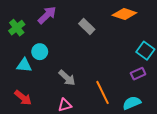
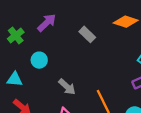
cyan triangle: (24, 65) -> (15, 79), moved

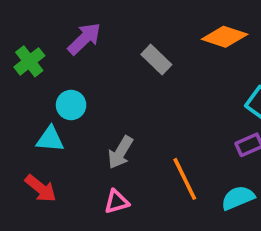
cyan triangle: (15, 79) -> (50, 139), moved
gray arrow: (67, 87) -> (120, 152), turned 78

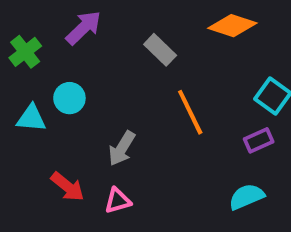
cyan triangle: (50, 139) -> (31, 118), moved
orange line: (185, 179) -> (190, 112), moved
red arrow: (41, 188) -> (67, 187), moved

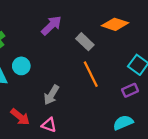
purple arrow: (84, 28) -> (51, 25), moved
gray rectangle: (160, 50) -> (85, 42), moved
pink triangle: (118, 201) -> (49, 125), turned 35

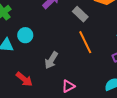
pink triangle: (49, 125) -> (68, 86), moved, turned -48

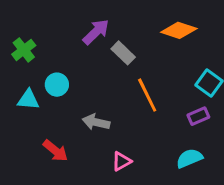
gray rectangle: (80, 14) -> (123, 53), moved
gray arrow: (51, 60) -> (96, 122), turned 72

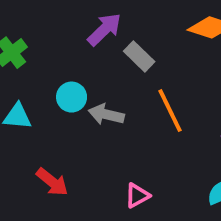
cyan circle: (57, 85) -> (72, 97), moved
gray arrow: (96, 122) -> (106, 114), moved

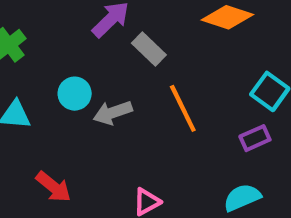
gray arrow: (106, 114) -> (113, 113), turned -32

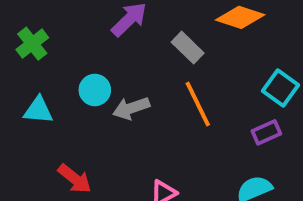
gray rectangle: (149, 49) -> (188, 48), moved

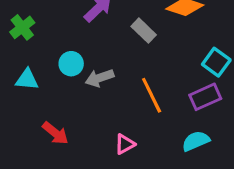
orange line: (198, 104) -> (152, 95), moved
purple rectangle: (266, 132) -> (205, 97), size x1.4

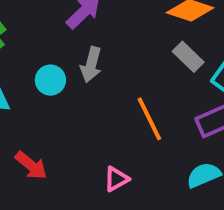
gray rectangle: (144, 31) -> (188, 57), moved
gray arrow: (100, 78) -> (91, 65), moved, turned -56

